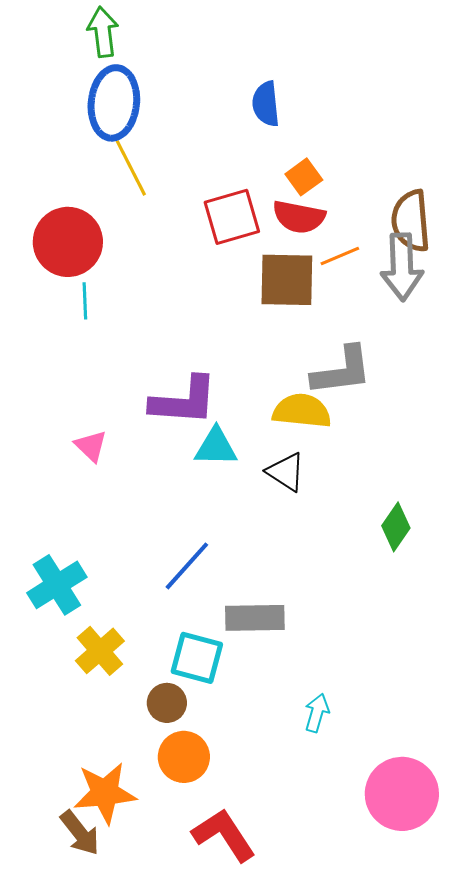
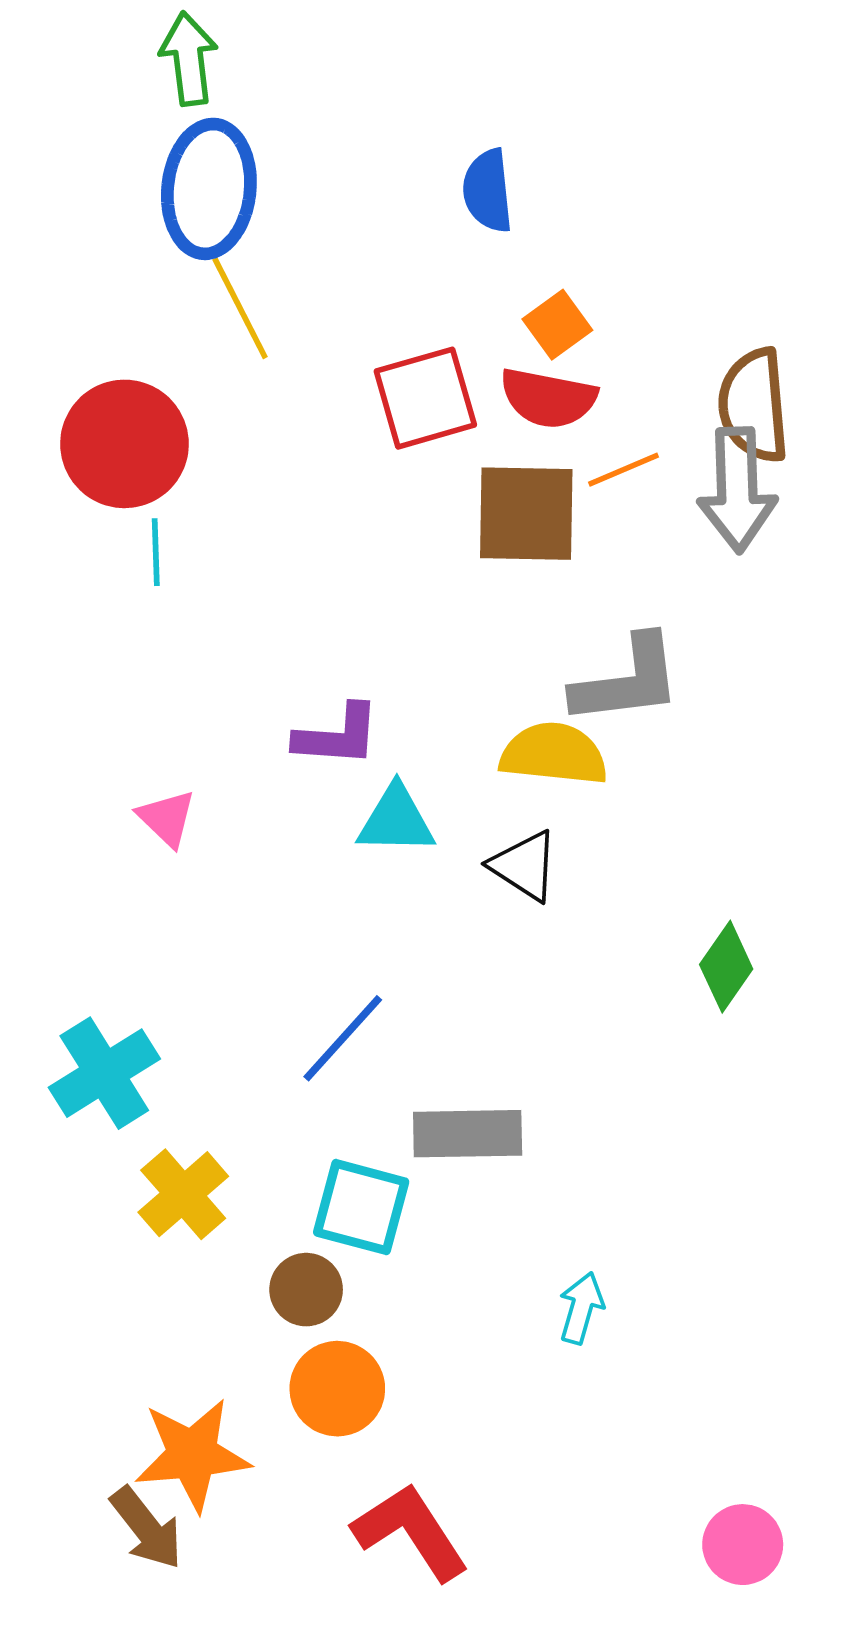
purple L-shape: (184, 401) -> (337, 736), size x0.7
pink circle: (402, 794) -> (743, 1545), moved, size x0.6

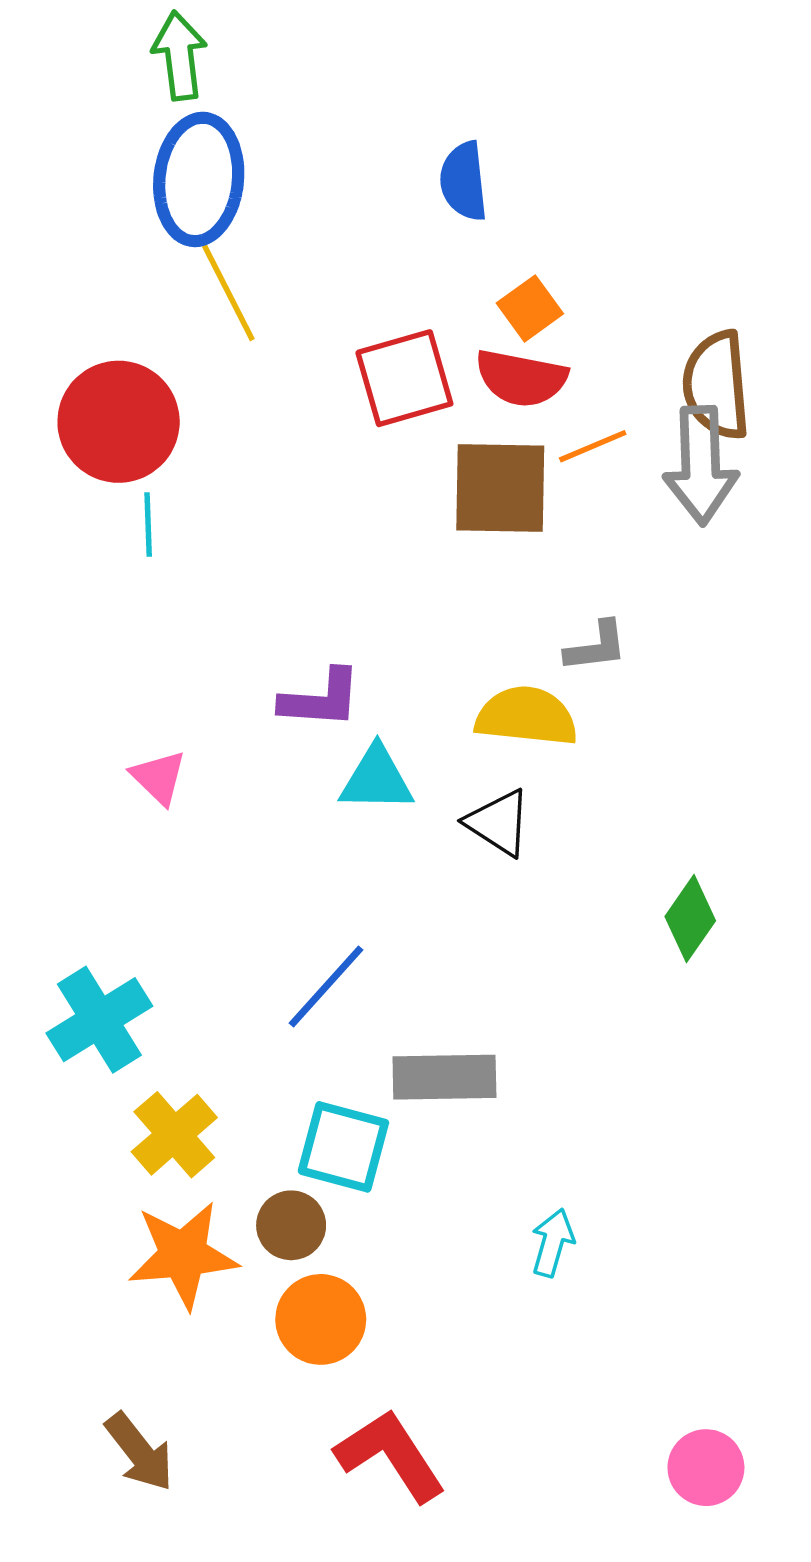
gray L-shape: (627, 681) -> (596, 647), size x0.6
orange star: (192, 1455) -> (183, 1255), moved

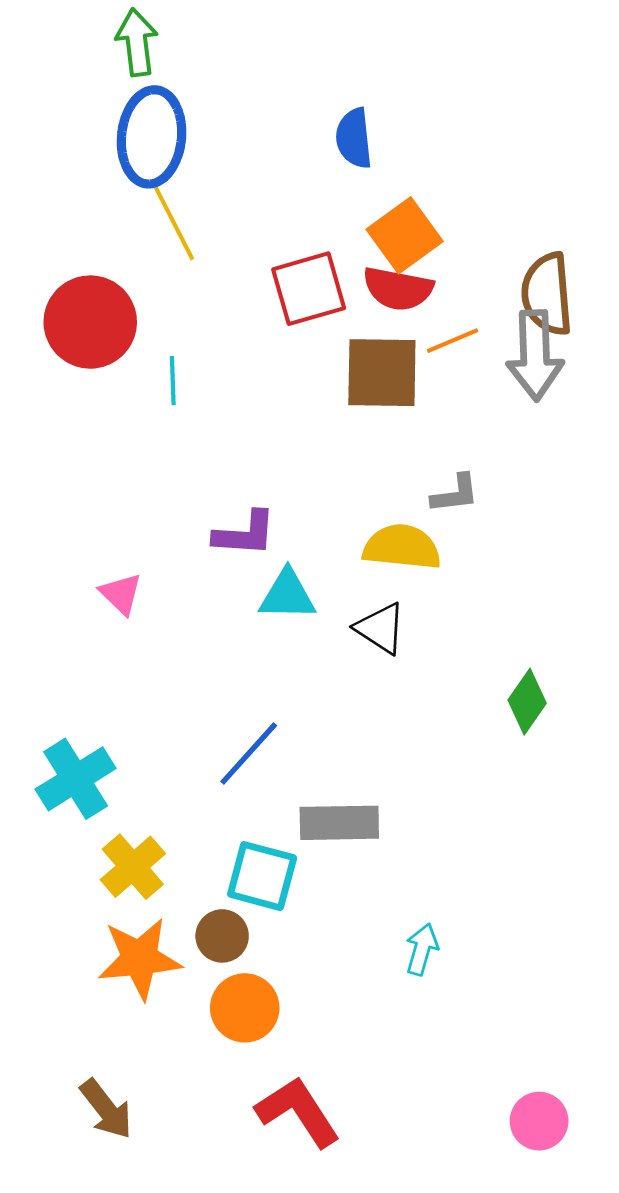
orange square: (530, 308) -> (405, 235), size x1.5
cyan line: (148, 525) -> (173, 381), moved

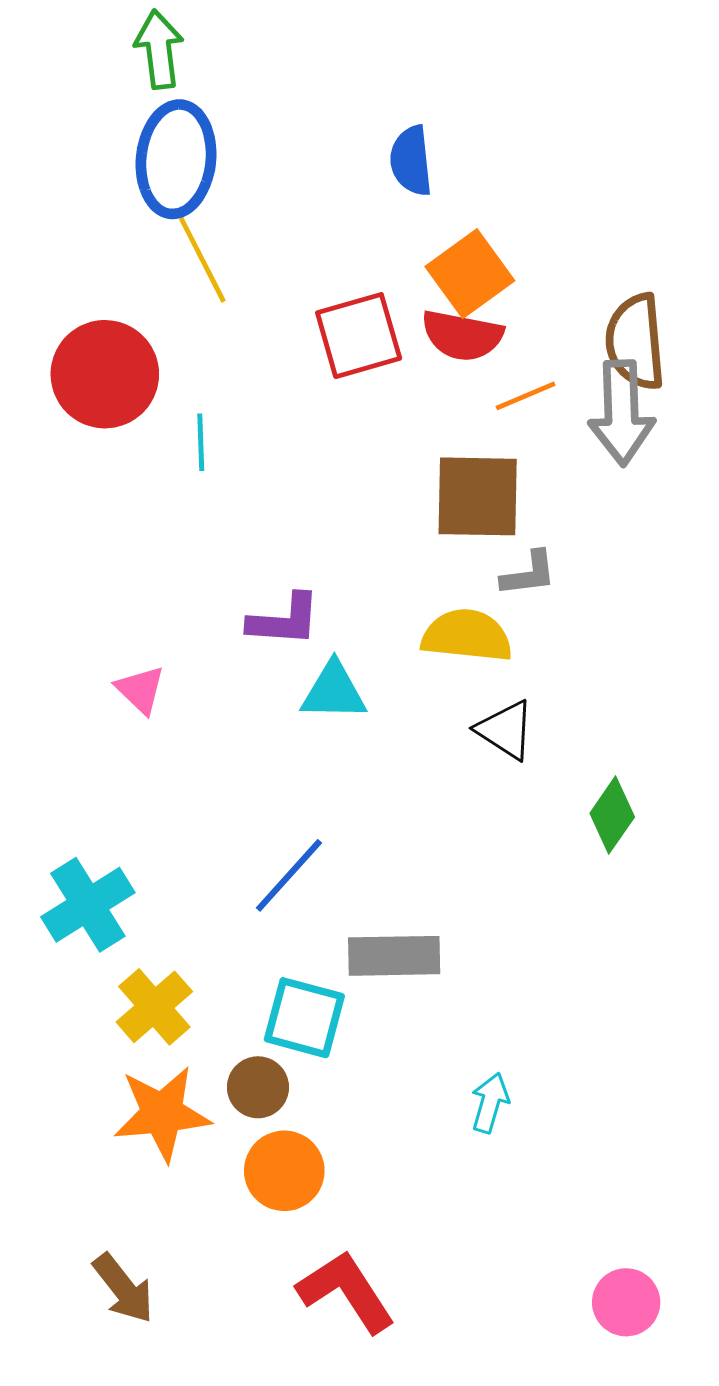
brown square: (382, 373) -> (478, 496), moved
black triangle: (381, 628) -> (505, 730), moved

